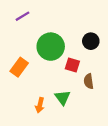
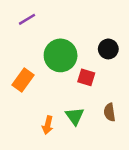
brown semicircle: (89, 81) -> (110, 112), moved

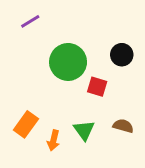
orange rectangle: (23, 80) -> (26, 124), moved
brown semicircle: (110, 112) -> (123, 126), turned 114

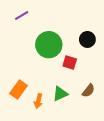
brown semicircle: (123, 126) -> (88, 91), turned 112
green triangle: (84, 130) -> (60, 94), turned 42

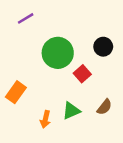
red square: (70, 62) -> (82, 74), turned 32
orange rectangle: (19, 90) -> (16, 92), moved

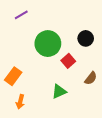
brown semicircle: (104, 107) -> (91, 78), moved
orange arrow: (45, 119) -> (20, 102), moved

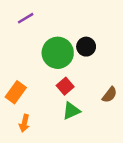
black circle: (86, 38) -> (86, 47), moved
red square: (68, 61) -> (65, 86), moved

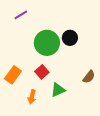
red square: (65, 86) -> (42, 72), moved
orange arrow: (24, 123) -> (32, 97), moved

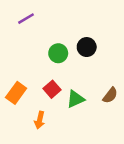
green circle: (47, 43) -> (58, 53), size x0.6
green triangle: (58, 90) -> (76, 99), moved

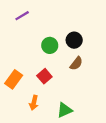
brown semicircle: (110, 95) -> (76, 63), moved
green triangle: (76, 99) -> (65, 110), moved

